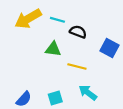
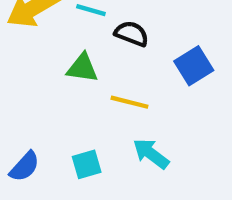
blue square: (110, 48) -> (194, 66), turned 30

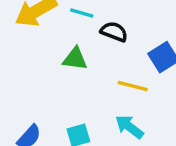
yellow line: (129, 102) -> (133, 86), moved

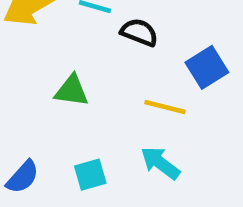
green triangle: (75, 59) -> (72, 91), moved

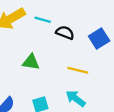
blue square: (207, 67) -> (99, 39), moved

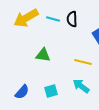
black semicircle: (65, 33) -> (72, 19), moved, turned -112

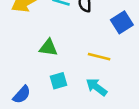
cyan square: (51, 91) -> (59, 81), moved

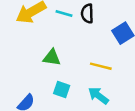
cyan square: (59, 81) -> (62, 89), turned 35

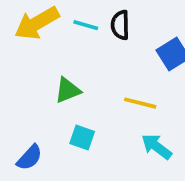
green triangle: (52, 58) -> (68, 90), turned -30
cyan arrow: (98, 96) -> (157, 147), moved

